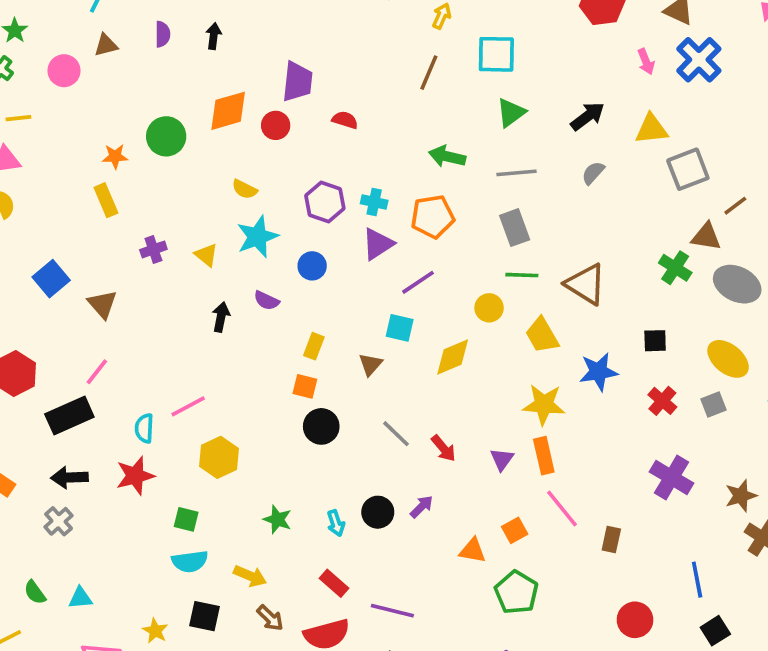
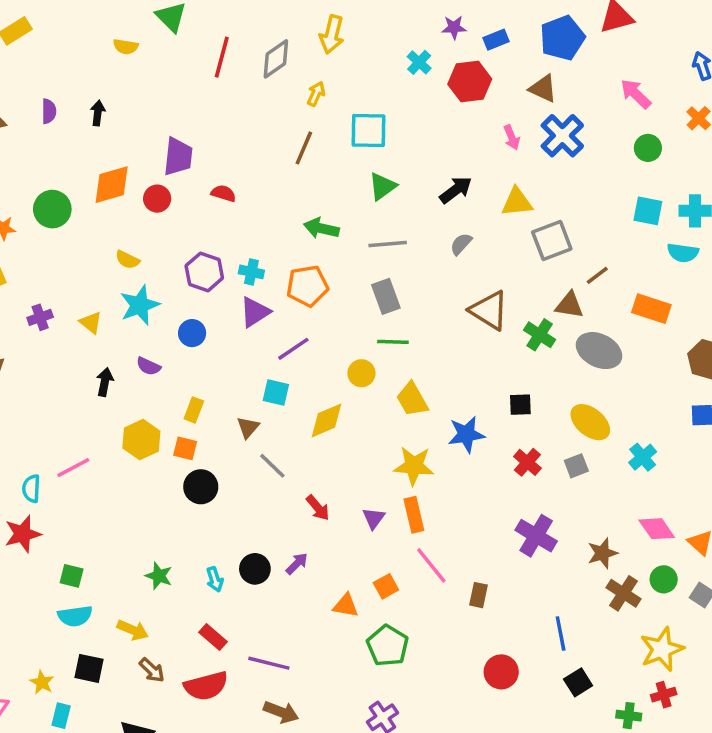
brown triangle: (586, 284) -> (489, 310), moved
gray line: (396, 434) -> (272, 466), moved
yellow hexagon: (219, 457) -> (141, 440), moved

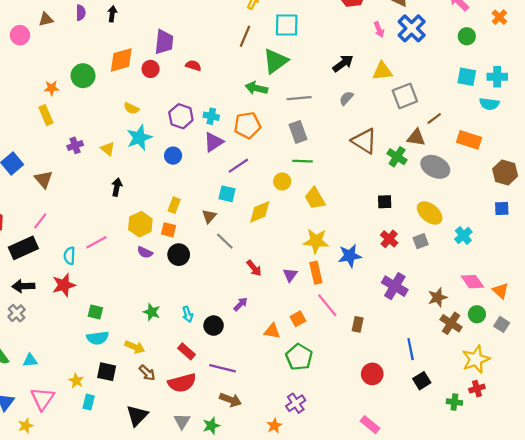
green triangle: (382, 186) -> (275, 61), moved, size x1.4
purple semicircle: (148, 366) -> (145, 252), moved
blue star: (466, 434) -> (350, 256), moved
black circle: (255, 569) -> (214, 326), moved

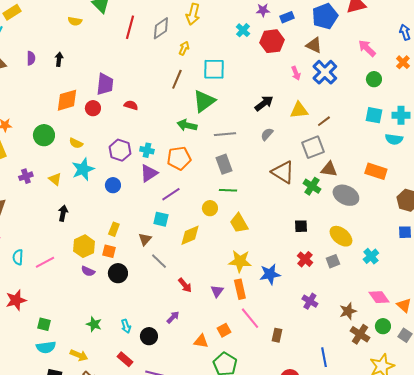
green circle: (83, 76) -> (44, 135), moved
gray square: (405, 96) -> (313, 147), moved
brown line: (434, 118) -> (324, 121), moved
cyan semicircle: (69, 256) -> (18, 257), moved
purple cross: (395, 286) -> (310, 301), size x0.7

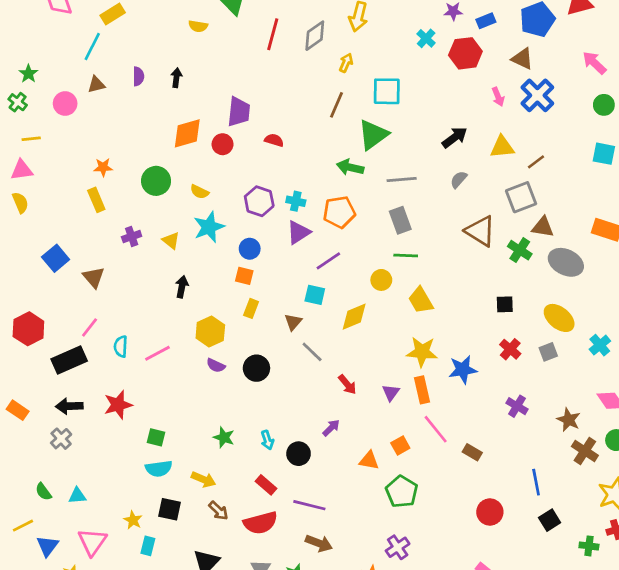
orange square: (109, 251) -> (244, 276), moved
brown star: (348, 311) -> (569, 420), turned -30
brown rectangle: (277, 335) -> (472, 452), turned -72

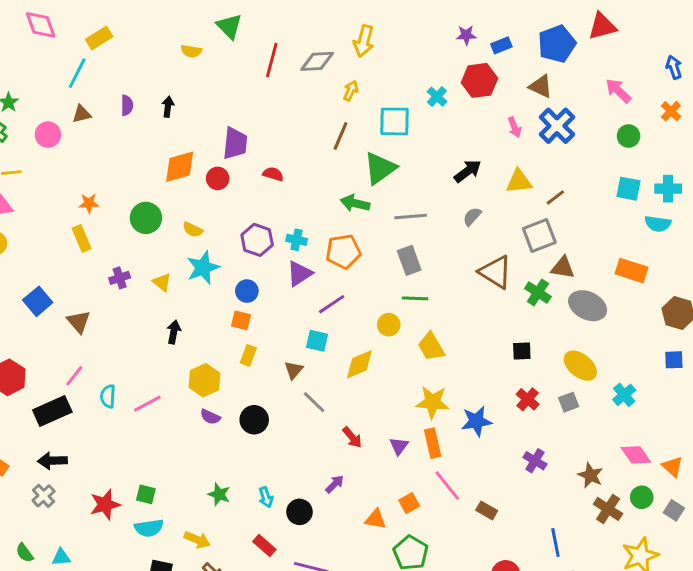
gray diamond: (315, 36) -> (317, 61), turned 32
cyan cross: (426, 38) -> (437, 97), moved
red star: (118, 405) -> (105, 505), moved

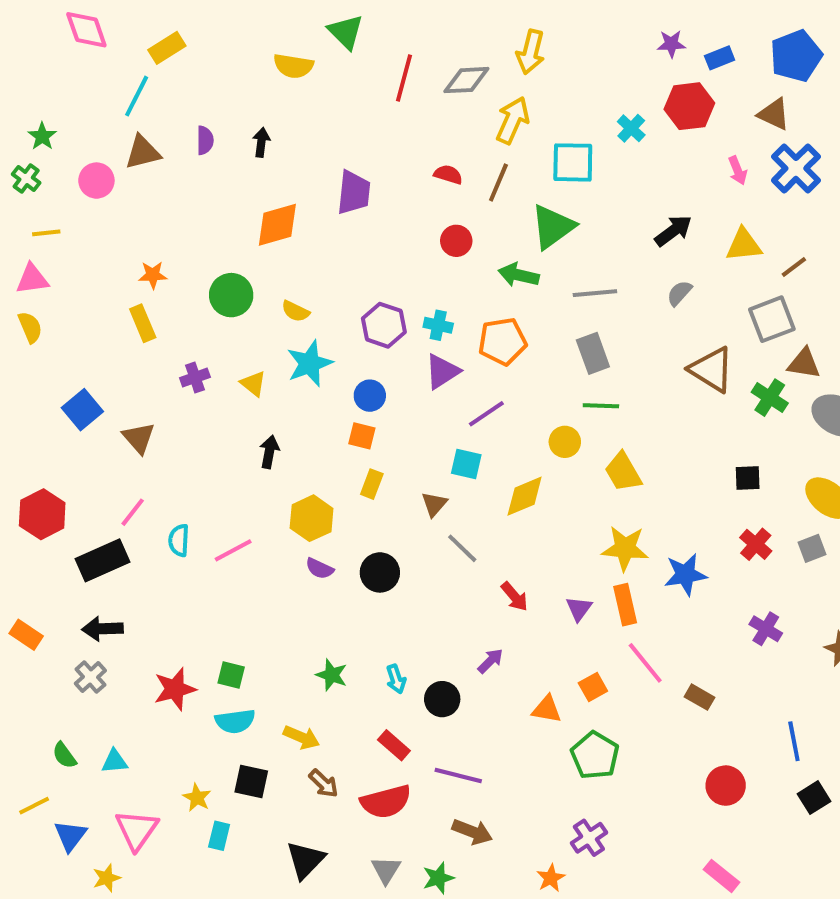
yellow semicircle: (191, 51) -> (293, 66), size x1.4
yellow arrow: (351, 91) -> (513, 120), size x1.6
brown triangle: (82, 114) -> (143, 152), size x1.4
red semicircle: (273, 174) -> (448, 174), moved
red circle: (218, 178) -> (456, 241), moved

